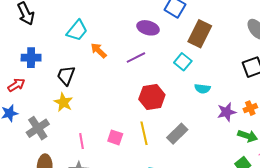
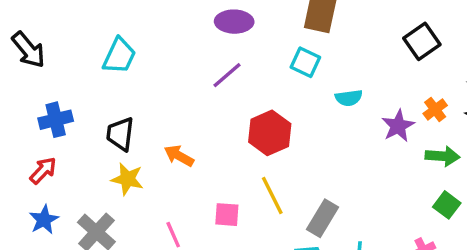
orange arrow: (99, 51) -> (179, 156), moved
gray rectangle: (177, 134) -> (323, 218), moved

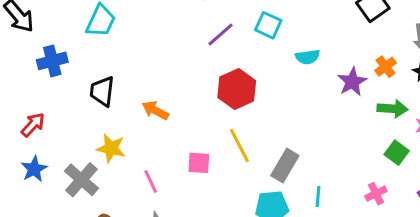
purple line: (227, 75) -> (220, 34), moved
blue cross: (56, 120) -> (52, 61), moved
yellow star: (127, 179) -> (111, 148), moved

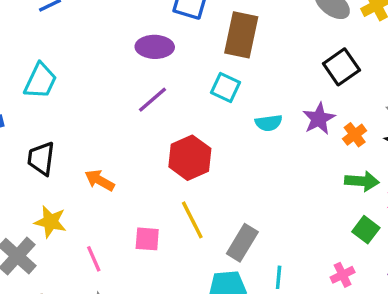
purple line: (220, 34) -> (153, 100), moved
purple star: (352, 82) -> (319, 119), moved

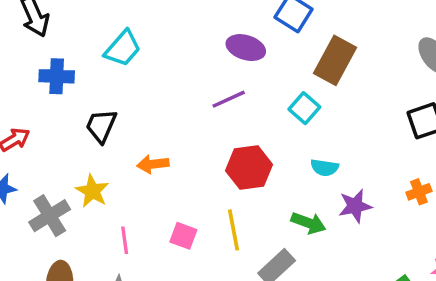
purple star: (319, 119) -> (355, 206), moved
cyan semicircle: (269, 123) -> (324, 168), moved
orange arrow: (100, 180) -> (153, 164), turned -52
green arrow: (362, 181) -> (308, 223), moved

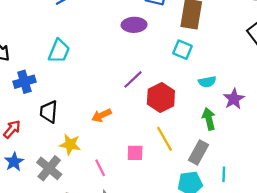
purple line: (229, 99) -> (133, 79), moved
black trapezoid: (101, 126) -> (49, 112), moved
green arrow: (308, 223) -> (209, 119), turned -105

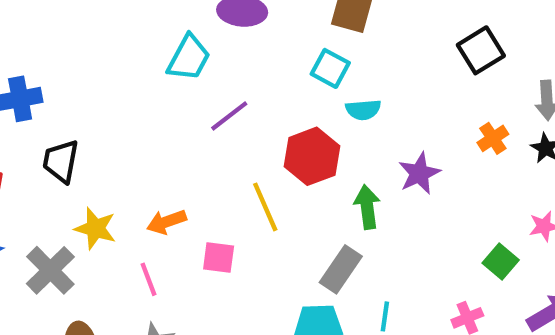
cyan trapezoid: (59, 51) -> (189, 58), moved
cyan semicircle: (207, 82) -> (363, 110), moved
red hexagon: (161, 97) -> (312, 156), moved
orange arrow: (102, 115) -> (167, 222), moved
yellow line: (164, 139) -> (265, 207), moved

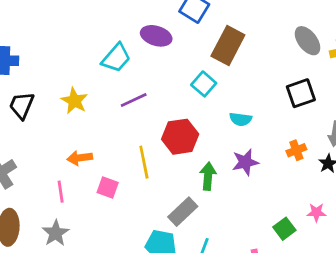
cyan semicircle: (363, 110) -> (241, 119), moved
yellow star: (95, 228) -> (74, 101), moved

